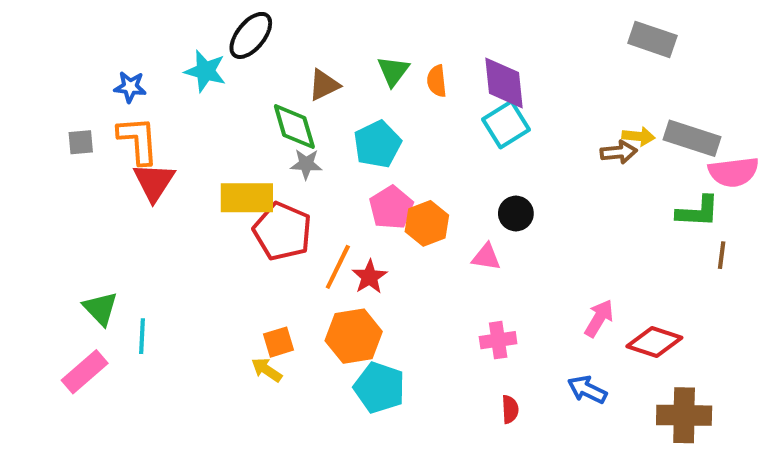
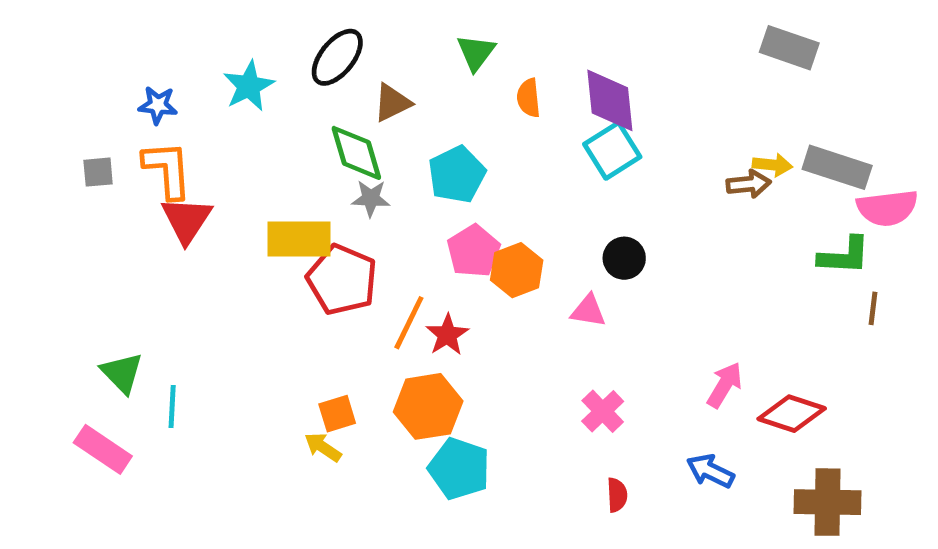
black ellipse: (251, 35) -> (337, 57), moved
cyan star: (205, 71) -> (249, 86), turned 30
green triangle: (393, 71) -> (476, 52), moved
pink cross: (498, 340) -> (603, 411), turned -36
pink rectangle: (85, 372) -> (103, 449), turned 75

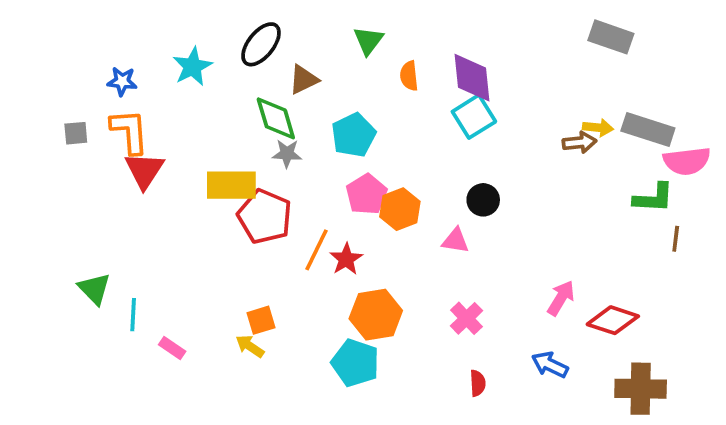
orange hexagon: (428, 406) -> (376, 315), moved
pink rectangle: (103, 449) -> (172, 348), moved, size x0.6

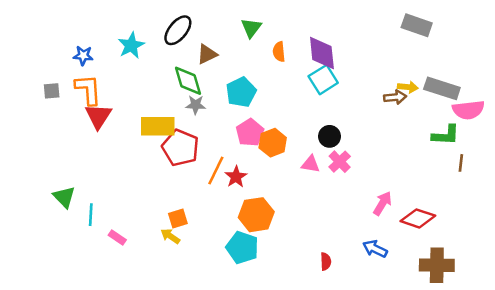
pink cross: (467, 318) -> (340, 162), moved

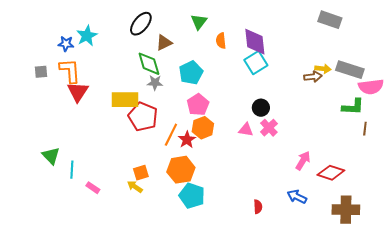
cyan star: (131, 45) -> (87, 36), moved
orange hexagon: (273, 143) -> (203, 128), moved
orange hexagon: (256, 215) -> (181, 170), moved

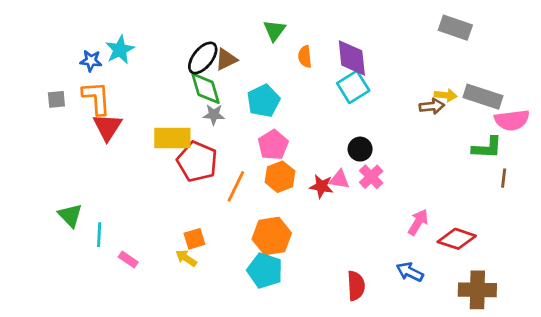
black ellipse: (141, 24) -> (203, 58), moved
red star: (187, 140) -> (321, 186), moved, turned -30
orange hexagon: (181, 170) -> (272, 236), moved
red semicircle: (258, 207) -> (356, 286), size x1.5

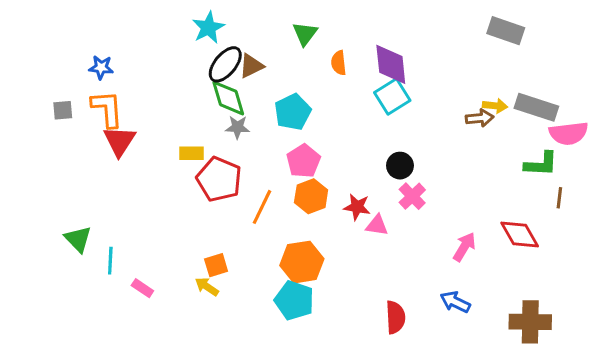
cyan star: (120, 50) -> (208, 28), moved
yellow rectangle: (172, 138) -> (192, 153), size x0.6
pink triangle: (339, 179) -> (377, 225), moved
red diamond: (457, 239) -> (520, 235), moved, turned 42

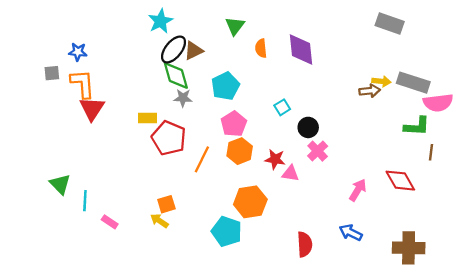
cyan square: (392, 97) -> (282, 107), moved, size x0.6
gray square: (63, 110) -> (52, 73), moved
orange hexagon: (302, 262) -> (250, 202), moved

